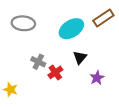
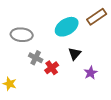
gray ellipse: (23, 23) -> (22, 35), moved

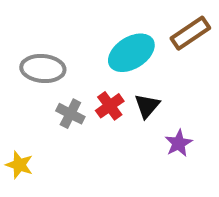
red cross: (52, 68) -> (110, 106), moved

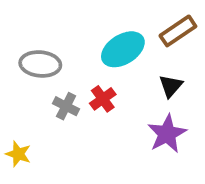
black triangle: (147, 106) -> (171, 86), moved
purple star: (179, 143) -> (167, 134), size x1.5

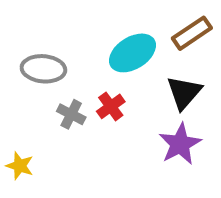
black triangle: (171, 86) -> (184, 93), size x1.4

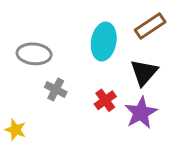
cyan ellipse: (133, 53) -> (104, 41), turned -48
red cross: (111, 106) -> (105, 100), moved

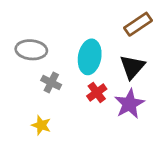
cyan ellipse: (104, 41) -> (90, 57), moved
yellow star: (15, 130) -> (41, 125), moved

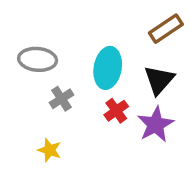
gray cross: (51, 83) -> (61, 99), turned 30

